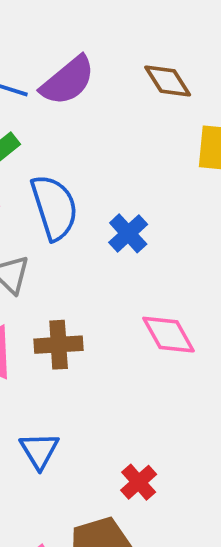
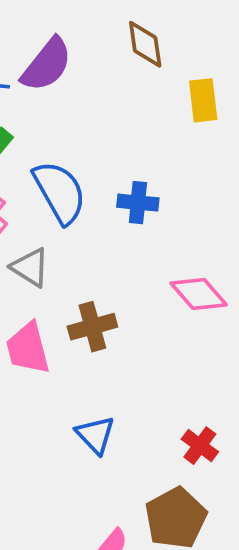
brown diamond: (168, 81) -> (145, 44), turned 36
blue cross: (128, 233) -> (138, 203), turned -30

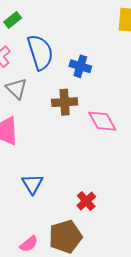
brown cross: (92, 327) -> (65, 102), moved

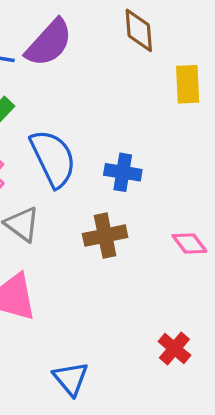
pink diamond: (102, 121) -> (189, 243), moved, size x0.7
red cross: (86, 201) -> (174, 348), moved

